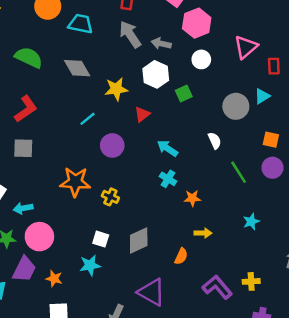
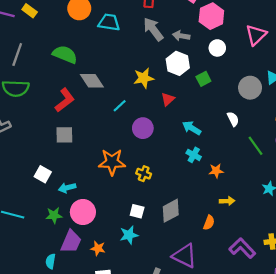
gray diamond: (77, 68) -> (92, 81), moved

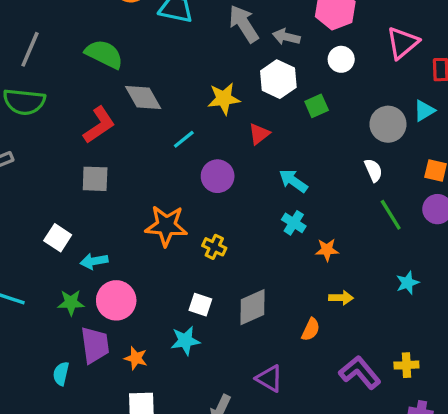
white semicircle: (233, 119) -> (373, 170), moved
purple trapezoid: (71, 242) -> (95, 345), turned -35
purple triangle: (185, 256) -> (269, 379), size x0.7

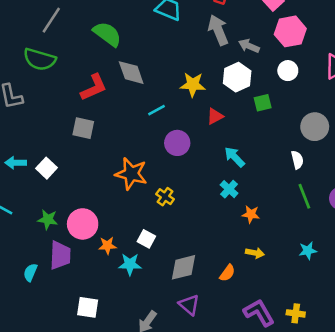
cyan arrow: (94, 261) -> (16, 163), moved
gray diamond: (253, 307) -> (183, 267), moved
orange star: (136, 358) -> (107, 246), moved, turned -30

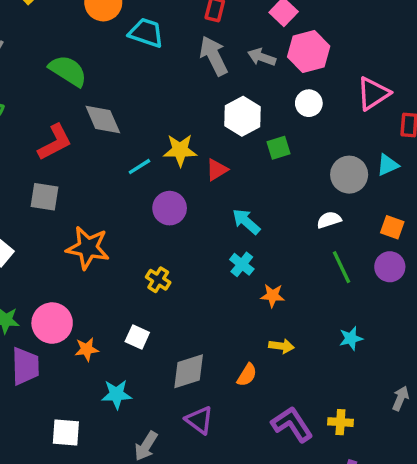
gray arrow: (249, 46) -> (262, 57), moved
yellow star: (193, 85) -> (180, 150), moved
white semicircle: (297, 160) -> (329, 220), turned -90
orange star: (131, 174) -> (88, 248), moved
cyan star: (130, 264) -> (117, 394), moved

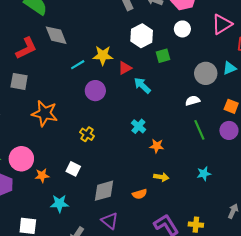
cyan arrow: (246, 222) -> (142, 85), moved
orange semicircle: (247, 375) -> (140, 194), turned 40

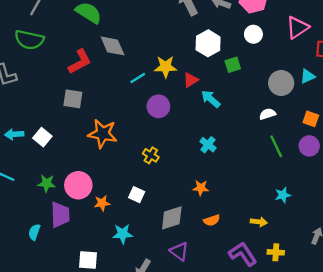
orange star: (157, 146) -> (201, 188), moved
yellow arrow: (161, 177) -> (259, 222), moved

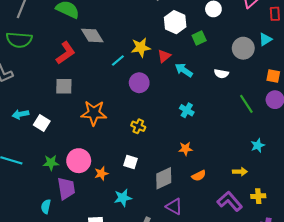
white semicircle: (268, 114) -> (221, 74), moved, turned -144
cyan arrow: (14, 134) -> (20, 114), moved

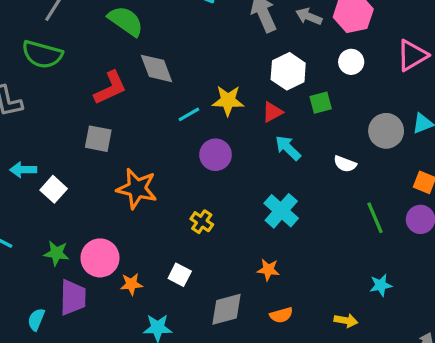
red triangle: (164, 56) -> (272, 112), moved
cyan cross: (187, 110) -> (281, 211), size x1.5

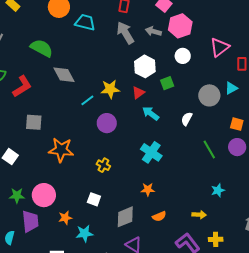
red L-shape: (110, 88) -> (22, 86), moved
white semicircle: (345, 164) -> (187, 119), turned 104
orange star: (131, 284) -> (65, 218), moved

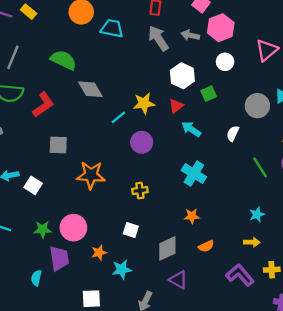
yellow cross: (103, 165) -> (140, 191), turned -32
cyan star: (218, 190) -> (257, 214), moved

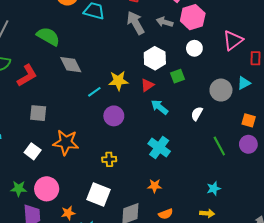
white square: (33, 185) -> (33, 151), moved
white square: (131, 230) -> (98, 195), size x1.6

